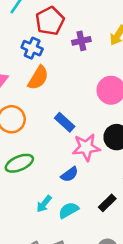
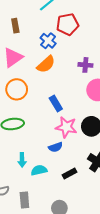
purple cross: (81, 41) -> (85, 65), moved
blue semicircle: (70, 174) -> (55, 147), moved
cyan arrow: (44, 204) -> (22, 160), turned -56

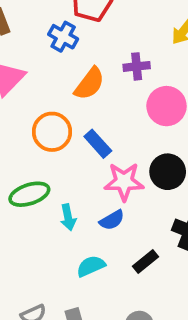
orange semicircle: (46, 64) -> (89, 84), moved
orange circle: (17, 89) -> (52, 132), moved
cyan arrow: (22, 160) -> (68, 217), moved

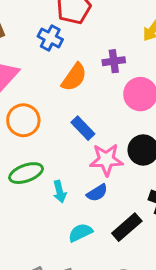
orange circle: (52, 132) -> (23, 120), moved
black rectangle: (145, 261) -> (127, 227), size x1.4

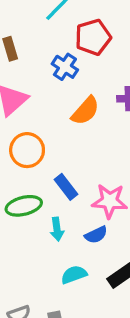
blue rectangle: (83, 128) -> (66, 187), moved

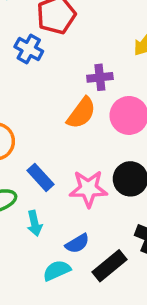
orange semicircle: (85, 111) -> (81, 113), moved
blue semicircle: (96, 235) -> (77, 244), moved

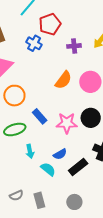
purple cross: (100, 77) -> (74, 46), moved
cyan arrow: (34, 223) -> (30, 151), moved
cyan semicircle: (57, 270) -> (48, 169), turned 63

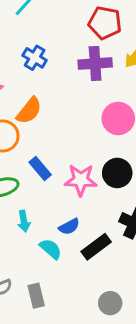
red pentagon: (50, 24) -> (105, 23), moved, turned 30
purple cross: (74, 46) -> (95, 63), size x1.5
orange semicircle: (63, 80) -> (29, 111), moved
gray circle: (74, 202) -> (110, 303), moved

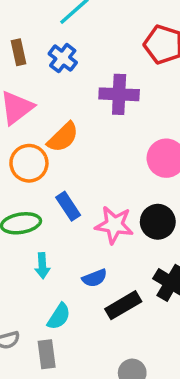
blue cross: (35, 58) -> (63, 58), moved
purple cross: (95, 63) -> (119, 94), moved
cyan semicircle: (51, 249) -> (59, 316), moved, turned 75

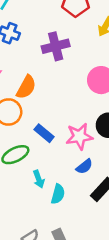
blue semicircle: (95, 278) -> (84, 167), moved
cyan semicircle: (59, 316) -> (58, 194), moved

